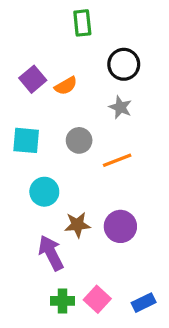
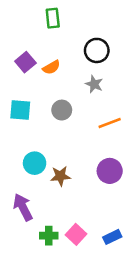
green rectangle: (82, 23) -> (53, 18), moved
orange line: (117, 160) -> (110, 123), moved
cyan circle: (44, 192) -> (35, 163), moved
purple circle: (120, 226) -> (110, 171), moved
purple arrow: (51, 253) -> (23, 207), moved

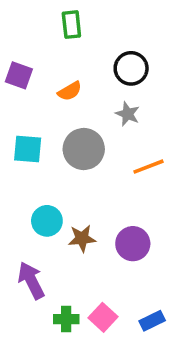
purple square: (25, 62) -> (19, 75), moved, turned -30
gray circle: (62, 110) -> (84, 149), size x1.5
purple circle: (110, 171) -> (133, 244), moved

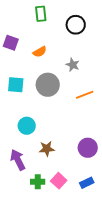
black circle: (131, 68) -> (76, 25), moved
brown star: (82, 238) -> (47, 149), moved
purple circle: (133, 244) -> (88, 148), moved

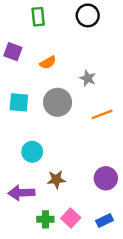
green rectangle: (41, 14) -> (38, 17), moved
black circle: (76, 25) -> (88, 15), moved
purple arrow: (18, 160) -> (21, 193), turned -65

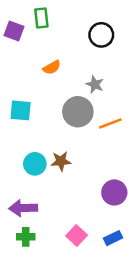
black circle: (88, 15) -> (101, 35), moved
purple square: (13, 52) -> (14, 31), moved
gray circle: (58, 102) -> (78, 112), moved
brown star: (56, 179) -> (61, 161), moved
green cross: (45, 219) -> (26, 237), moved

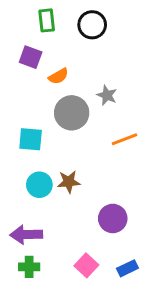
purple square: (14, 31) -> (31, 57), moved
black circle: (101, 35) -> (92, 25), moved
cyan square: (21, 110) -> (31, 139), moved
gray circle: (78, 112) -> (72, 113), moved
purple circle: (114, 192) -> (113, 218), moved

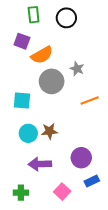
orange semicircle: (58, 76) -> (42, 55), size x1.5
purple arrow: (26, 235) -> (40, 164), moved
blue rectangle: (127, 268) -> (92, 181), moved

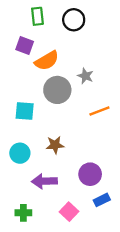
cyan circle: (28, 133) -> (20, 153), moved

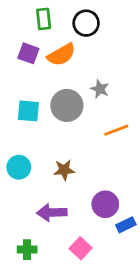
orange semicircle: (47, 61) -> (61, 55), moved
cyan square: (25, 111) -> (28, 111), moved
cyan circle: (20, 153) -> (19, 167), moved
blue rectangle: (102, 200) -> (126, 225), moved

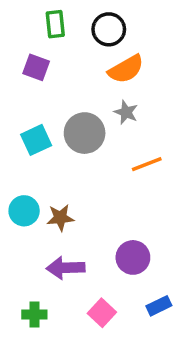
orange semicircle: (61, 55) -> (126, 69), moved
cyan square: (28, 111) -> (36, 140), turned -30
brown star: (64, 170) -> (60, 218), moved
blue rectangle: (126, 225) -> (159, 306), moved

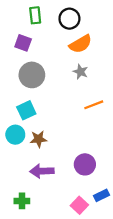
gray circle: (85, 133) -> (32, 75), moved
cyan square: (36, 140) -> (26, 110), moved
pink square: (102, 313) -> (79, 205), moved

